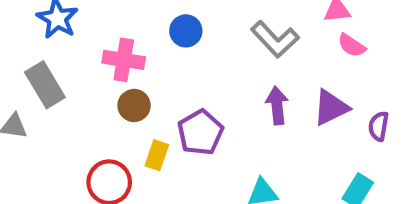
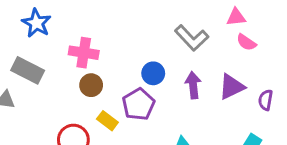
blue circle: (186, 31) -> (153, 73), moved
gray rectangle: (45, 85) -> (28, 70), turned -32
yellow rectangle: (157, 155) -> (107, 121), turned -72

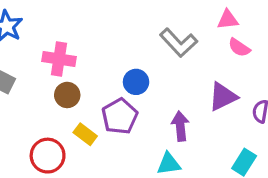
purple arrow: (193, 85) -> (180, 126), moved

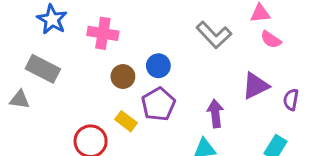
pink cross: (59, 59) -> (103, 33), moved
blue circle: (136, 82) -> (158, 66), moved
brown circle: (67, 95) -> (123, 77), moved

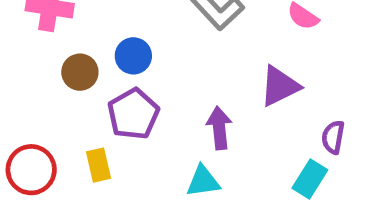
purple semicircle: (291, 100) -> (333, 137), moved
yellow rectangle: (126, 121) -> (99, 165), moved, turned 40

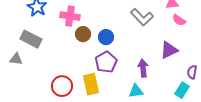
brown circle: (80, 72) -> (83, 34), moved
yellow rectangle: (99, 165) -> (91, 84), size x1.5

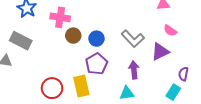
gray L-shape: (142, 17) -> (133, 39), moved
pink semicircle: (179, 20) -> (170, 30), moved

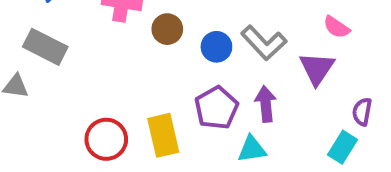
brown circle: (73, 36) -> (167, 29), moved
blue circle: (96, 39) -> (216, 47), moved
purple triangle: (160, 52) -> (317, 68), turned -30
purple pentagon: (96, 64) -> (216, 108), moved

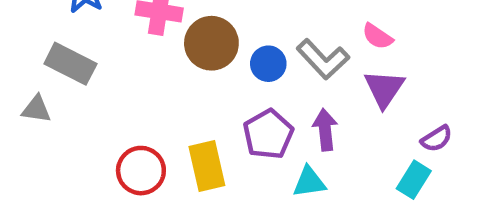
pink semicircle: (337, 27) -> (377, 36), moved
brown circle: (167, 29) -> (211, 43), size x1.5
purple semicircle: (362, 112) -> (437, 139), turned -132

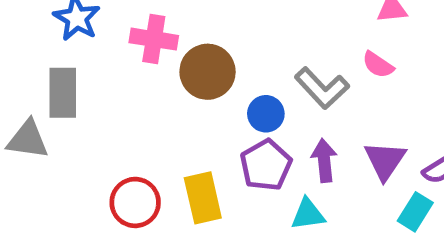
gray rectangle: (70, 64) -> (63, 93), turned 63
blue circle: (268, 64) -> (266, 114), moved
purple triangle: (384, 89) -> (385, 160), moved
gray triangle: (36, 109) -> (28, 139), size x1.4

